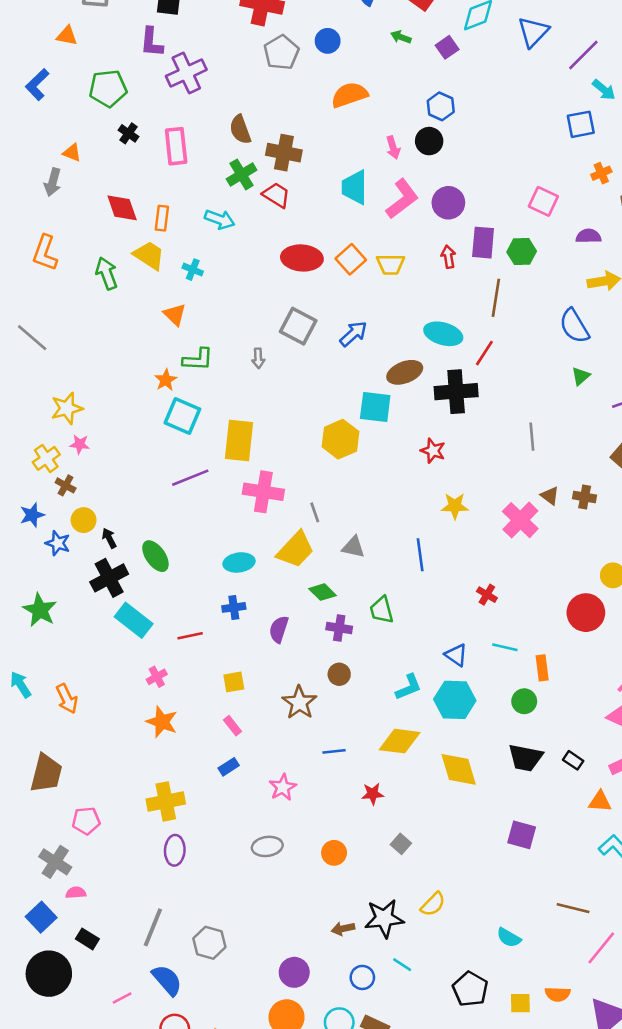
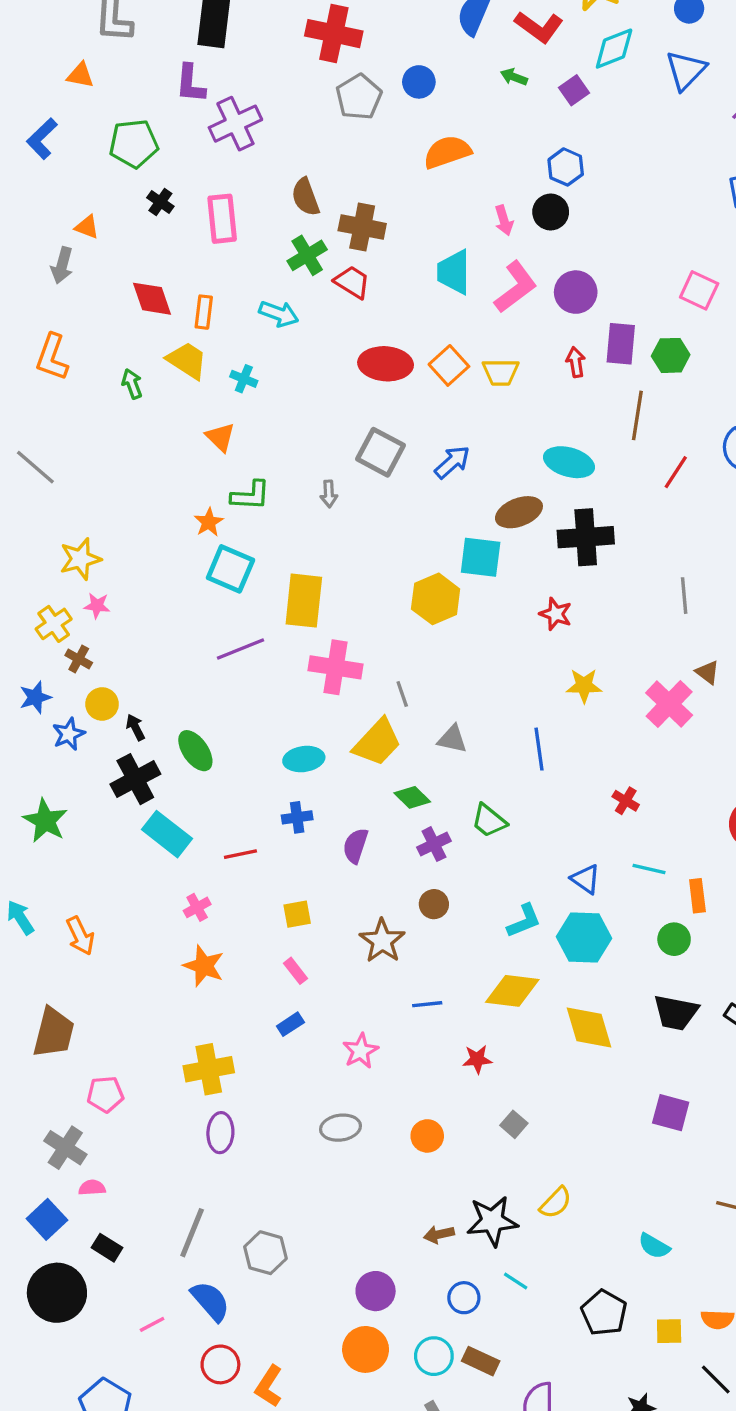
green arrow: (107, 273) -> (132, 384), size x0.7
red line: (484, 353) -> (676, 472), moved
blue star: (58, 543) -> (69, 734), turned 30
green trapezoid: (382, 610) -> (489, 821), turned -36
purple cross: (339, 628) -> (434, 844), turned -35

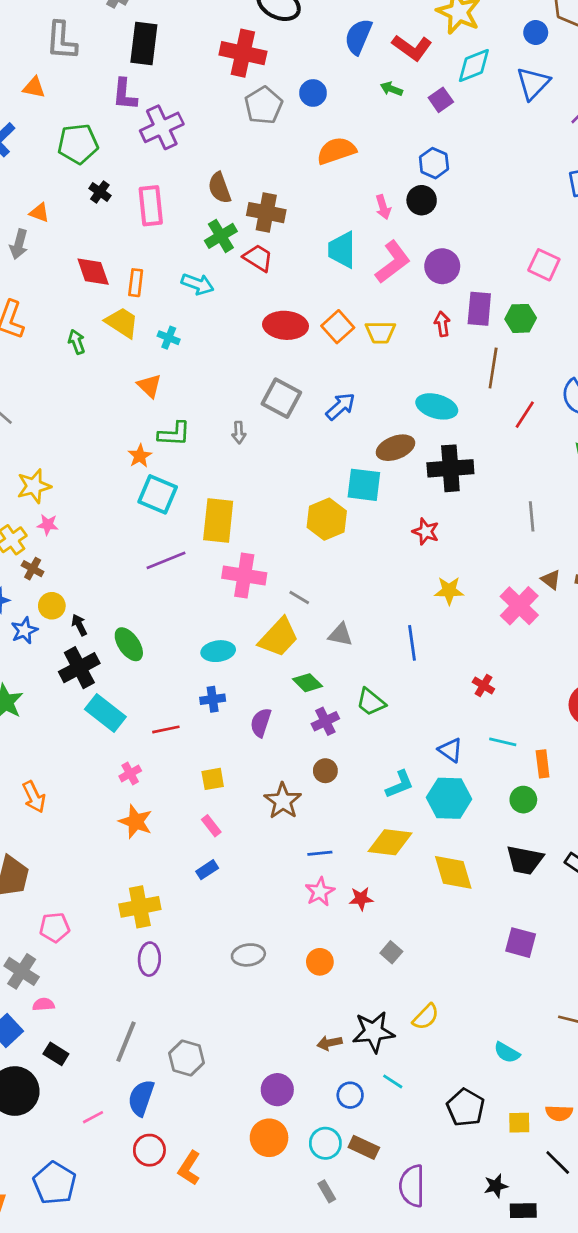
gray line: (402, 694) -> (299, 598), turned -40
pink star: (361, 1051) -> (320, 892), moved
blue semicircle: (210, 1301) -> (141, 1098), turned -120

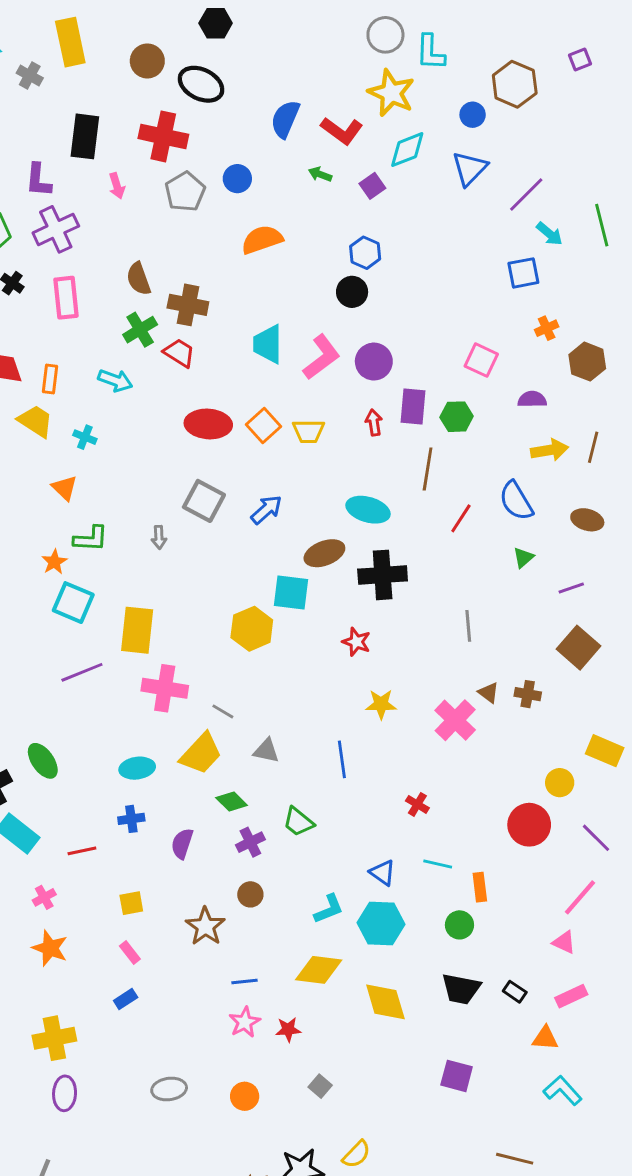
black rectangle: (144, 43) -> (85, 136), moved
purple cross: (162, 127) -> (56, 229), moved
pink arrow: (383, 207) -> (117, 186), moved

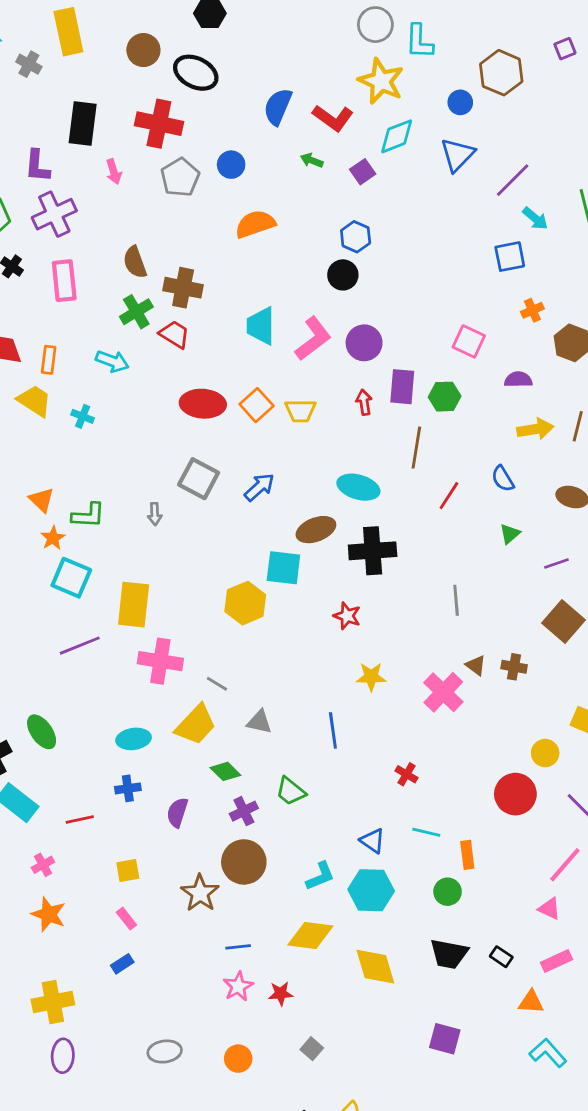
orange triangle: (65, 488) -> (42, 500), moved
blue semicircle: (516, 501) -> (503, 479), size x0.7
brown circle: (250, 894) -> (244, 862), size x1.8

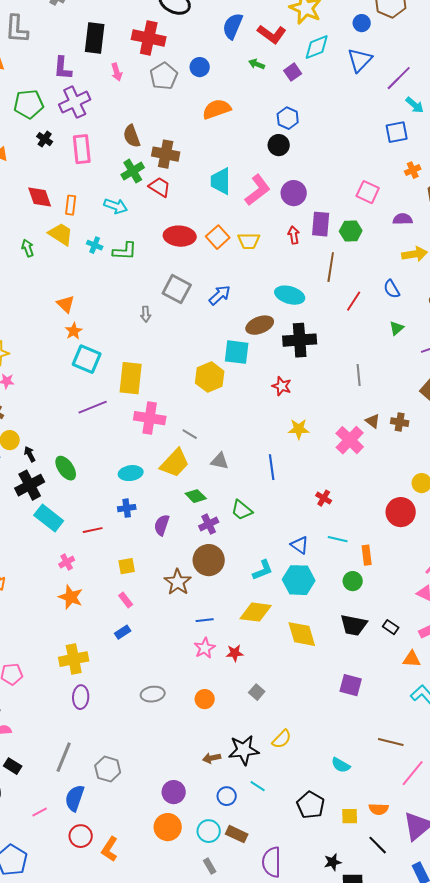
green L-shape: (88, 515) -> (125, 251), moved

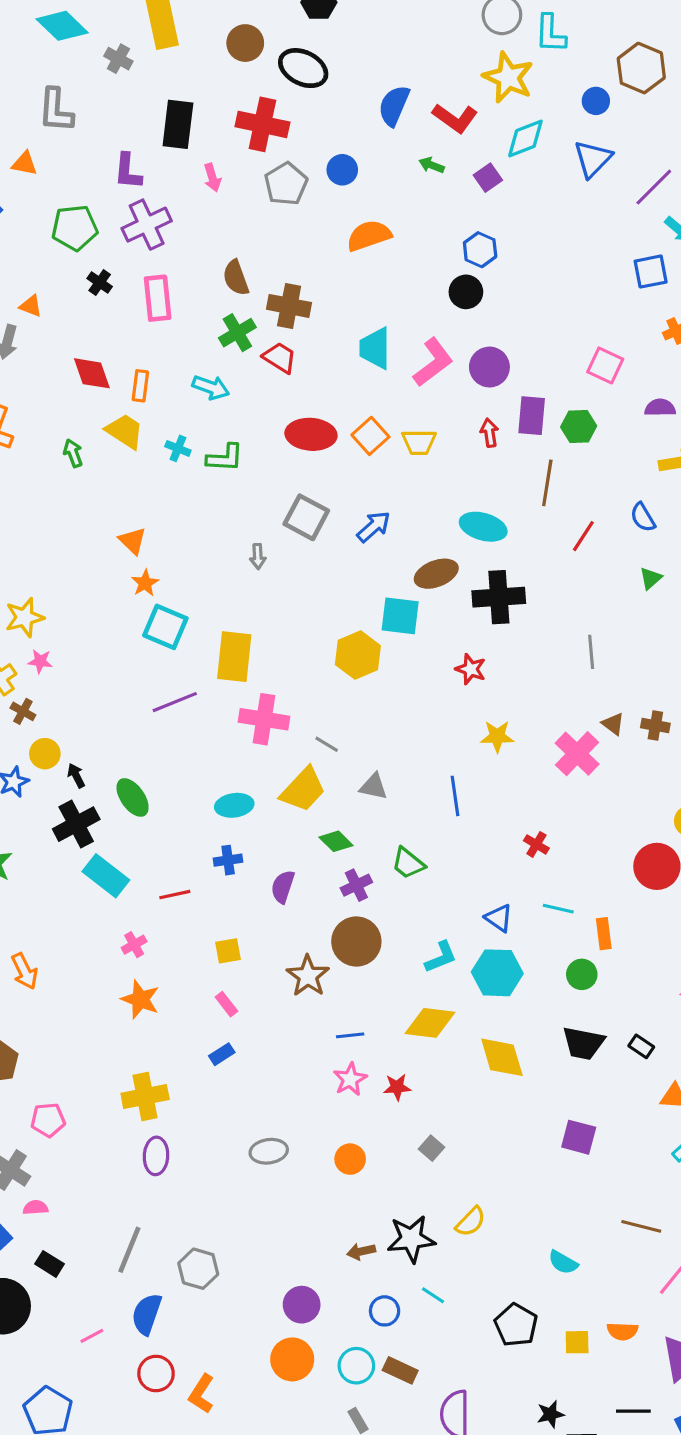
black line: (378, 845) -> (633, 1411), moved, turned -45

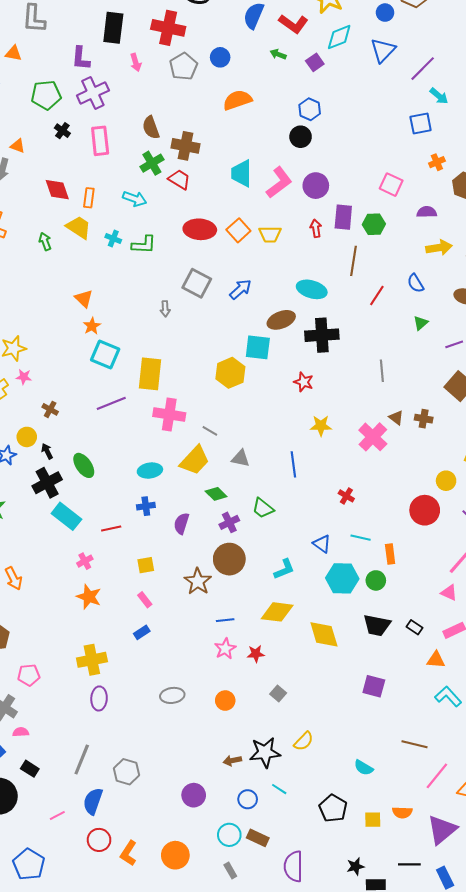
brown cross: (23, 711) -> (50, 409), moved
cyan hexagon: (497, 973) -> (342, 578), moved
orange circle: (292, 1359) -> (175, 855), moved

